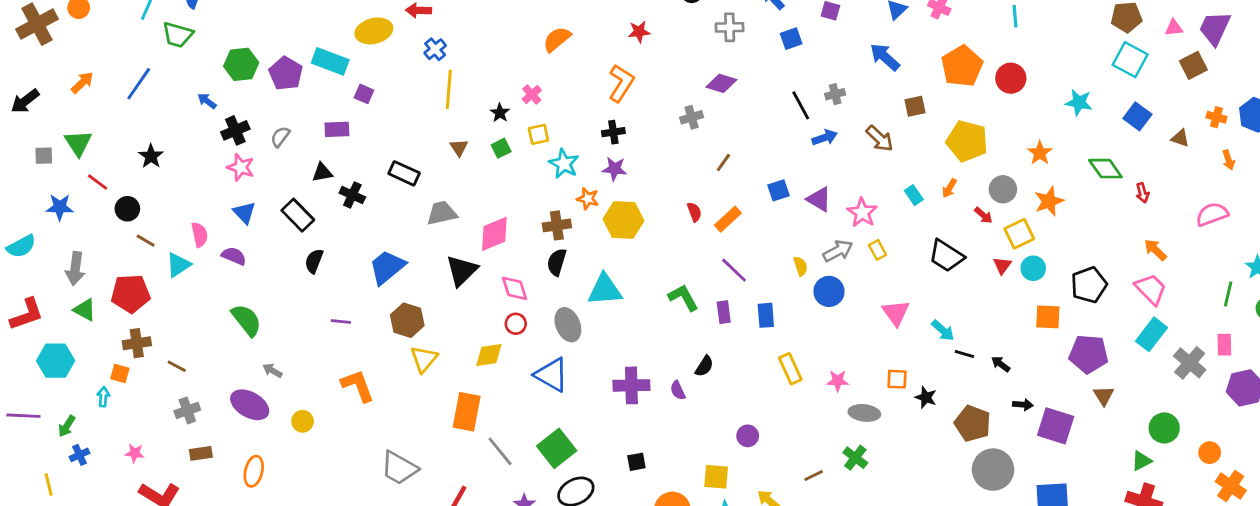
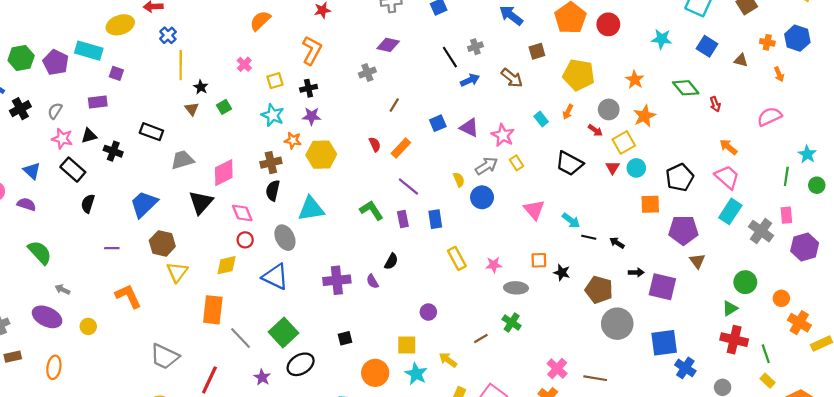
black star: (500, 113) -> (201, 87), moved
yellow square: (538, 134) -> (275, 81), moved
pink star: (241, 167) -> (62, 139), moved

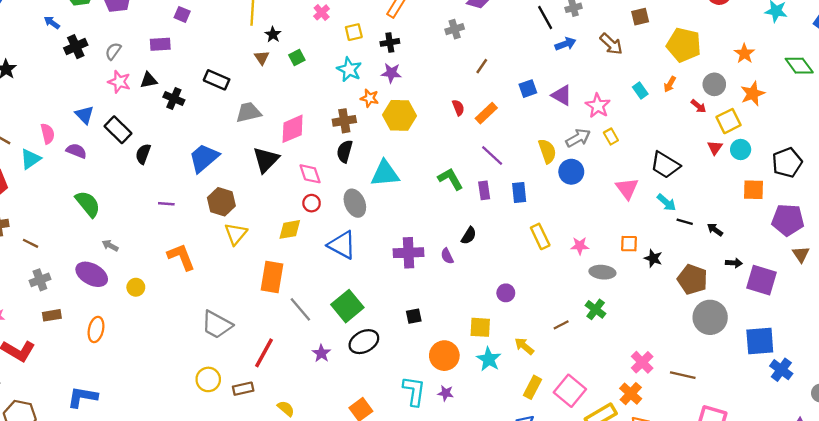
black trapezoid: (569, 163) -> (665, 165), moved
black rectangle: (73, 170) -> (118, 130), moved
yellow semicircle: (459, 180) -> (547, 151), size x1.5

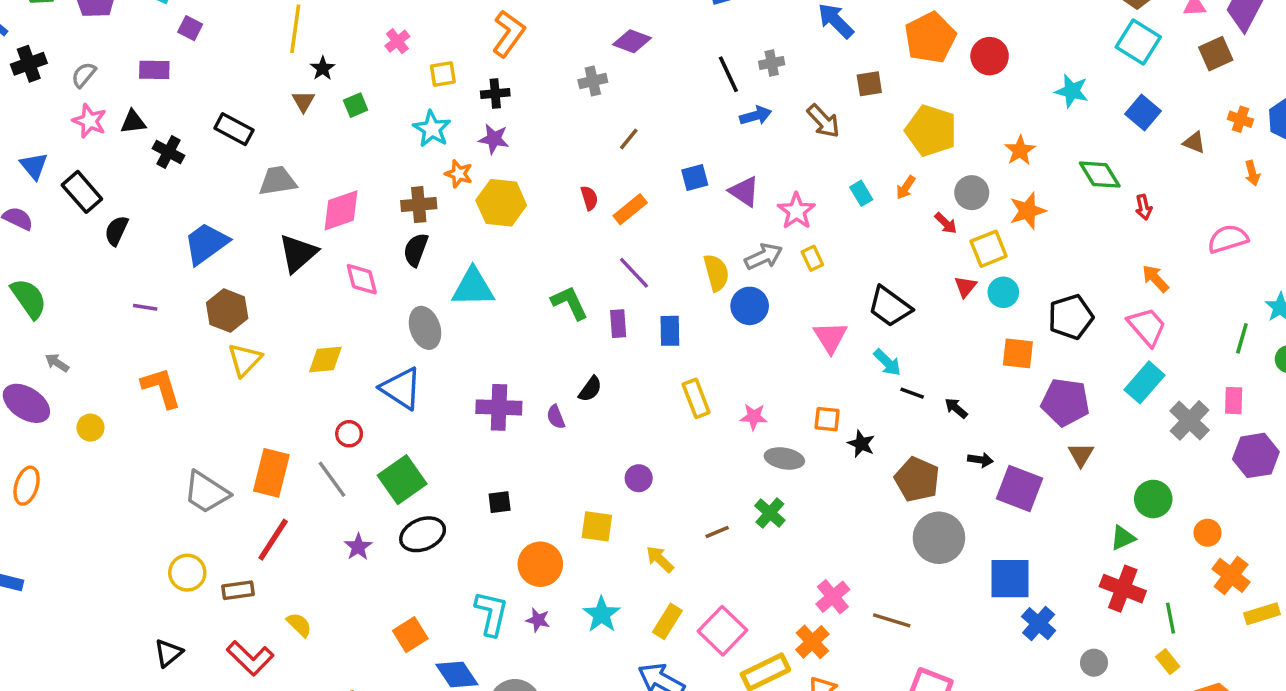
red circle: (312, 203) -> (349, 434), moved
orange rectangle: (272, 277) -> (271, 473), moved
cyan star: (489, 359) -> (602, 614), moved

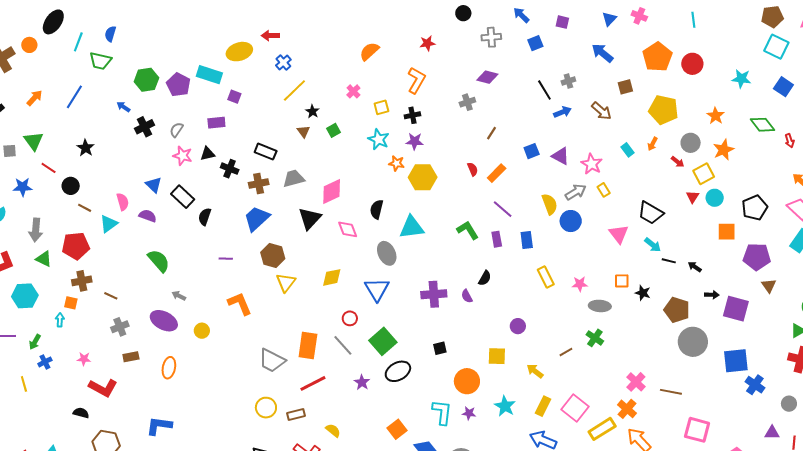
yellow line: (295, 29) -> (294, 90), turned 44
brown cross: (419, 205) -> (259, 184), moved
blue triangle: (401, 388) -> (377, 289), turned 32
red line: (273, 540) -> (313, 383), turned 36

